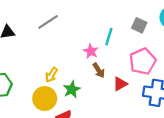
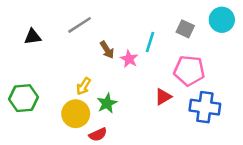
pink pentagon: (143, 61) -> (189, 71), turned 30
brown arrow: (99, 70) -> (107, 50), moved

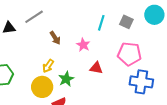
gray line: (80, 25) -> (34, 17), moved
cyan line: (150, 42) -> (101, 23), moved
brown arrow: (107, 50) -> (55, 38), moved
red triangle: (163, 97) -> (96, 68), moved, turned 40

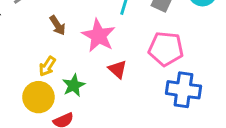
pink star: (83, 45) -> (99, 36), size x1.6
red triangle: (96, 68) -> (118, 69), turned 32

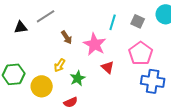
pink pentagon: (166, 49) -> (141, 53), turned 30
yellow circle: (38, 97) -> (42, 86), moved

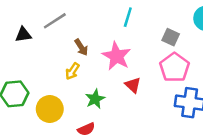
gray square: (138, 21) -> (171, 37), moved
cyan line: (113, 22) -> (128, 17), moved
yellow arrow: (60, 65) -> (72, 71), moved

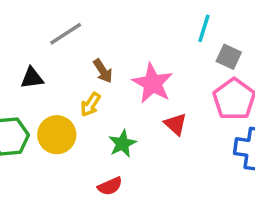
cyan line: (128, 17) -> (204, 28), moved
black triangle: (23, 35) -> (32, 78), moved
yellow circle: (50, 109) -> (57, 135), moved

